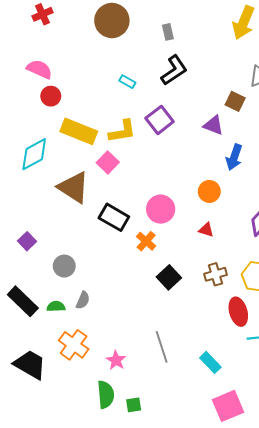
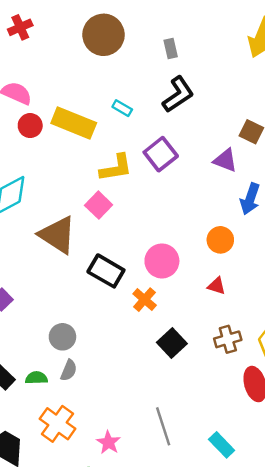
yellow rectangle: (79, 131) -> (74, 123), moved
gray circle: (64, 266) -> (62, 337), moved

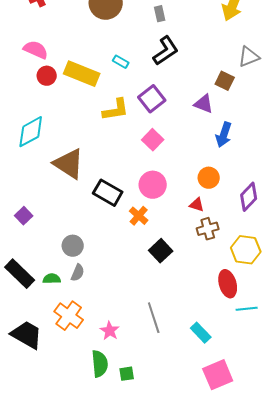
pink square: (99, 205) -> (153, 140), moved
orange circle: (220, 240) -> (209, 178), moved
brown cross: (228, 339) -> (208, 229), moved

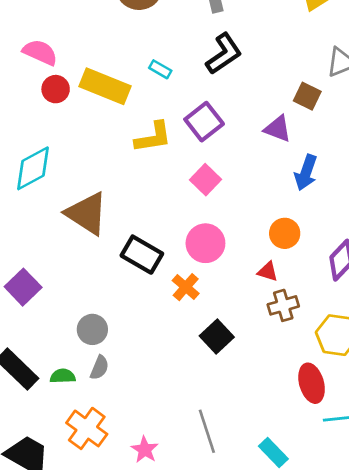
purple square: (24, 216) -> (23, 287), size x1.4

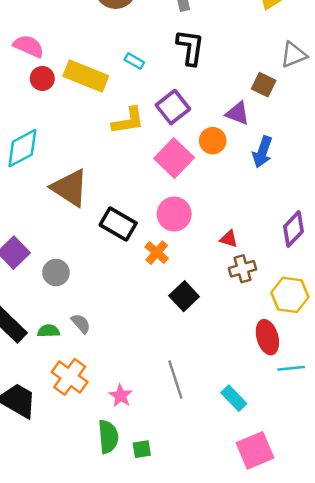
black L-shape: (224, 54) -> (190, 47), turned -48
pink square: (205, 180) -> (174, 158), size x1.4
orange circle: (285, 233) -> (213, 141), moved
gray circle: (92, 329) -> (56, 272), moved
gray semicircle: (99, 368) -> (81, 323), turned -65

